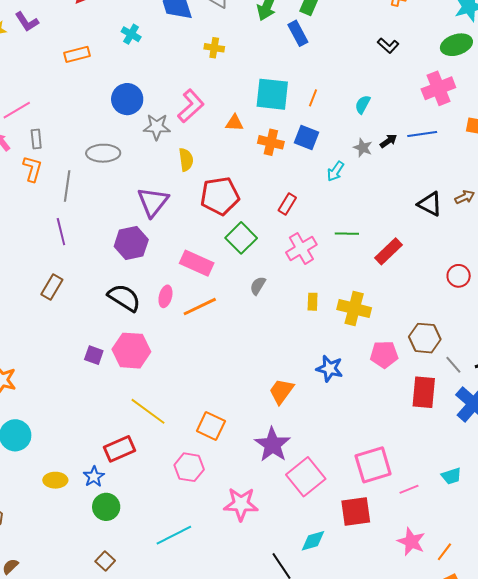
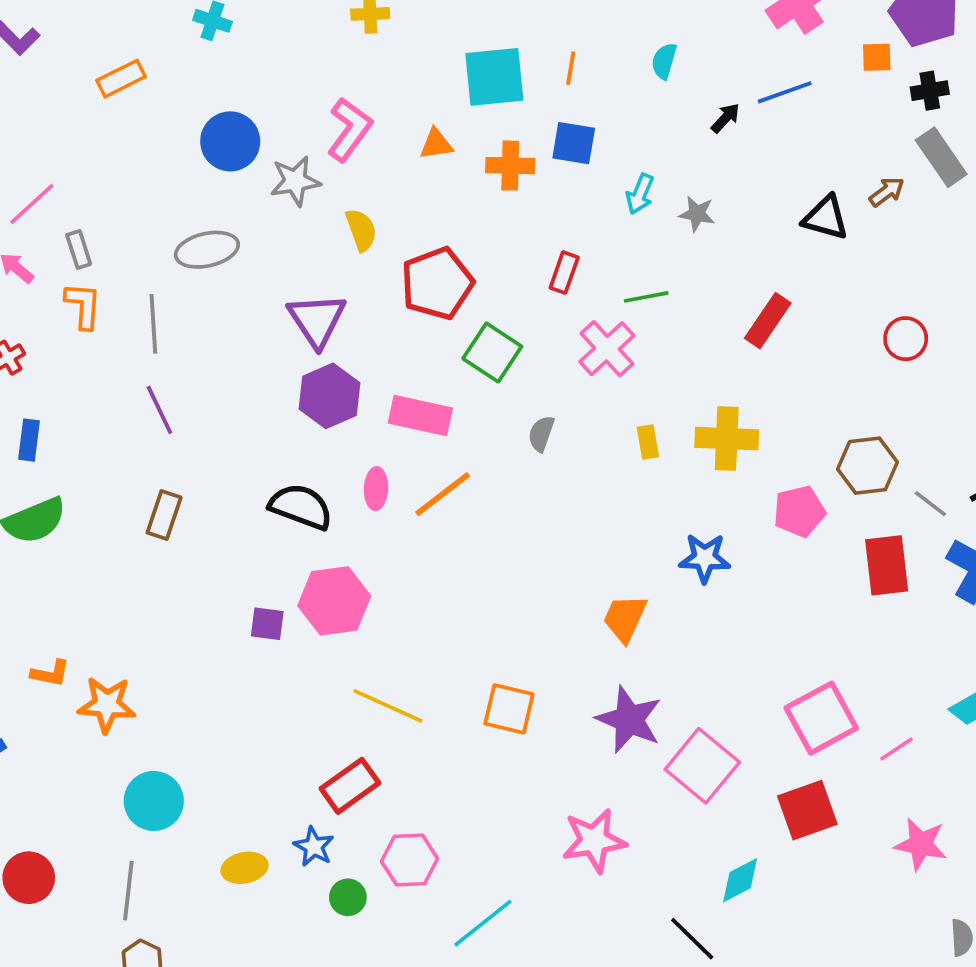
gray star: (363, 148) -> (697, 214), moved
green line: (347, 234) -> (646, 297), moved
purple hexagon: (131, 243) -> (329, 396), moved
pink hexagon: (189, 467) -> (410, 860), moved
green circle: (106, 507) -> (348, 897), size x0.7

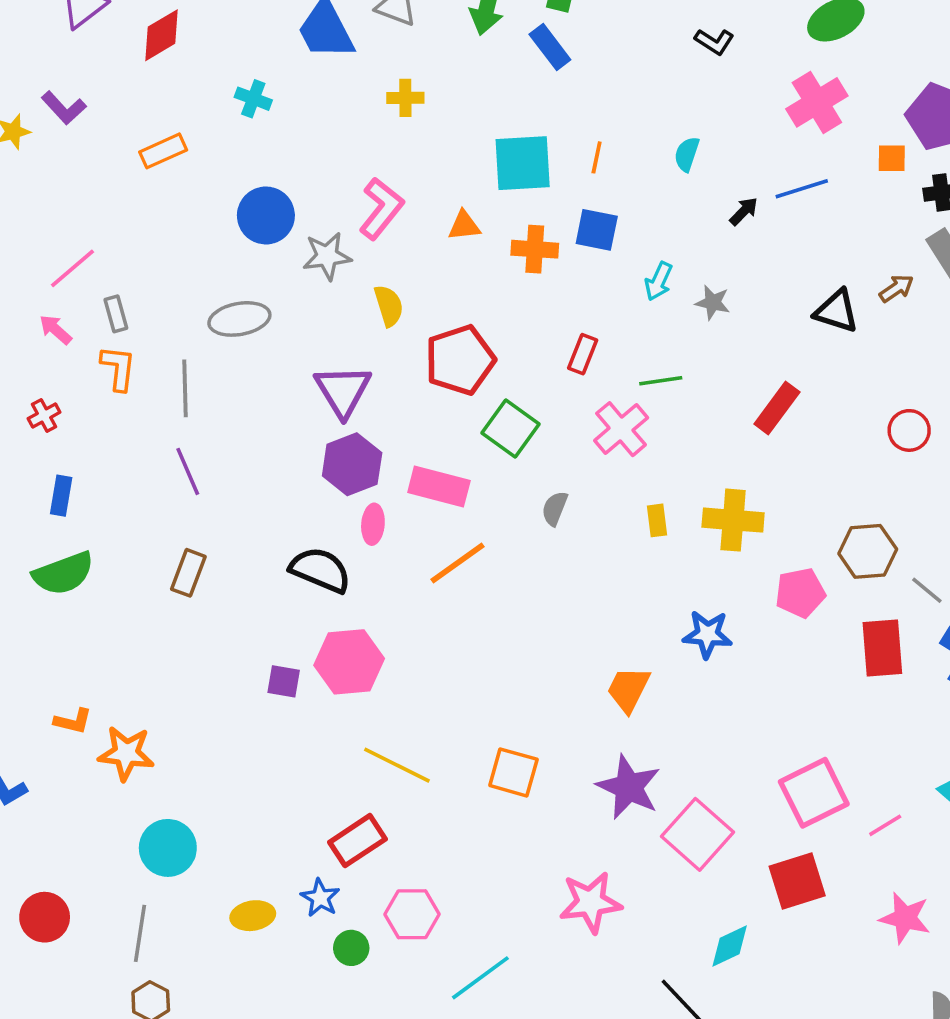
pink ellipse: (376, 489) -> (373, 524), moved

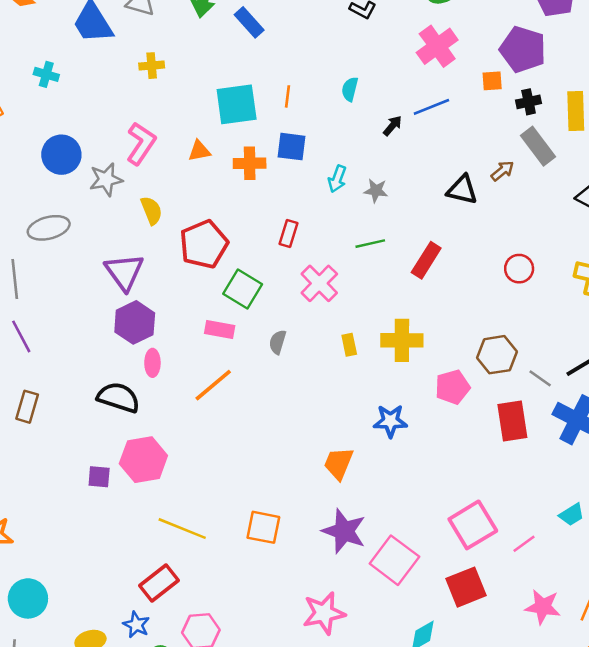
green line: (661, 381) -> (370, 244), moved
pink rectangle: (439, 487) -> (220, 329), moved, size x0.7

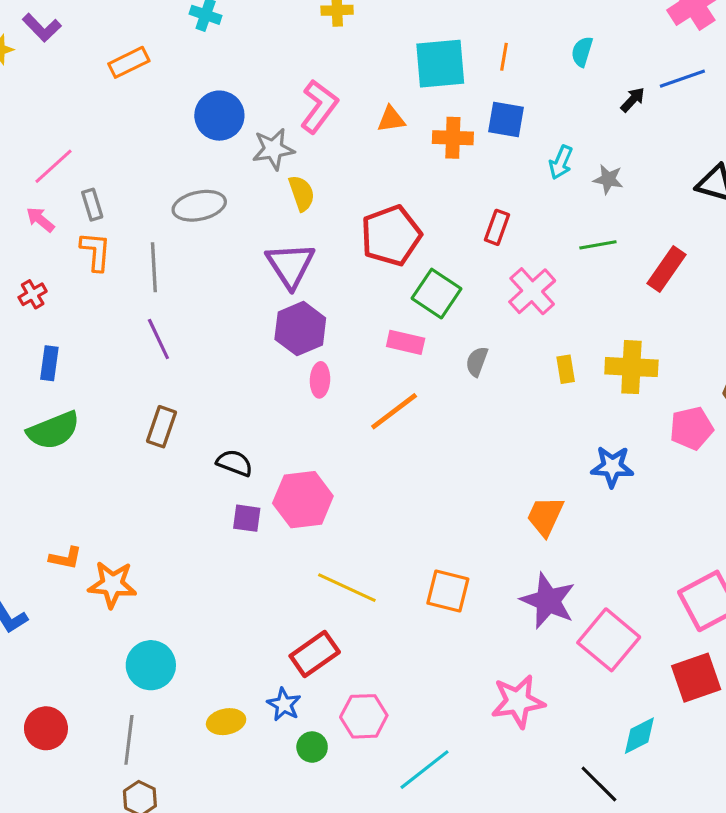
yellow semicircle: (151, 210) -> (302, 193), moved
black semicircle: (118, 397) -> (235, 463), moved, size x0.7

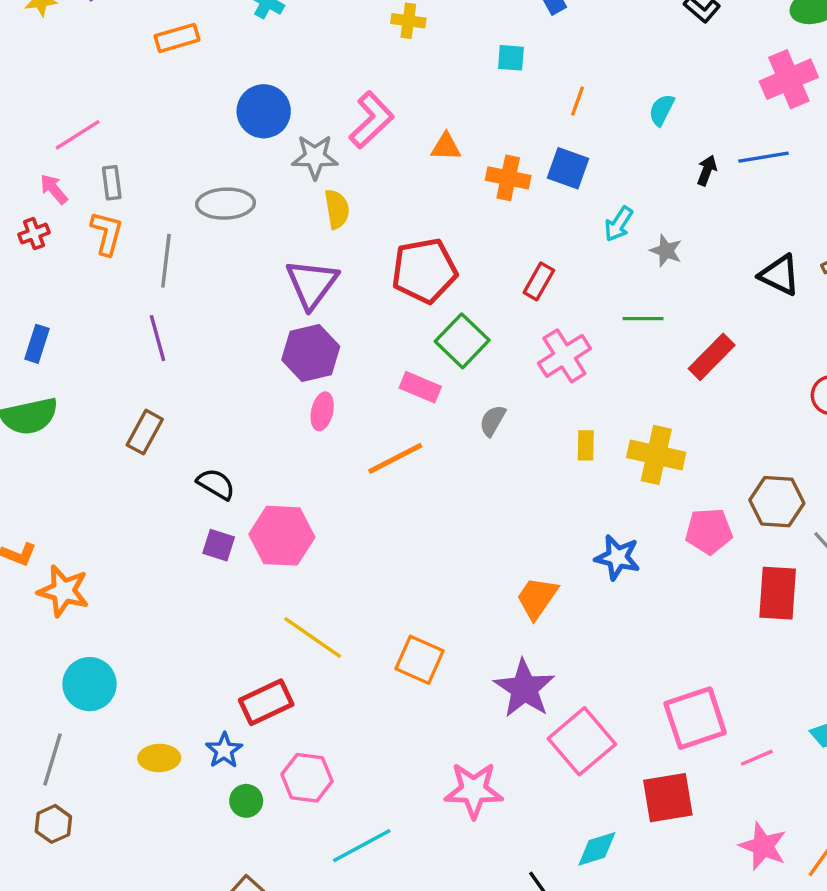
cyan square: (440, 64) -> (511, 58), moved, size x0.5
black arrow: (633, 100) -> (707, 170), turned -32
red cross: (33, 294) -> (34, 234), moved

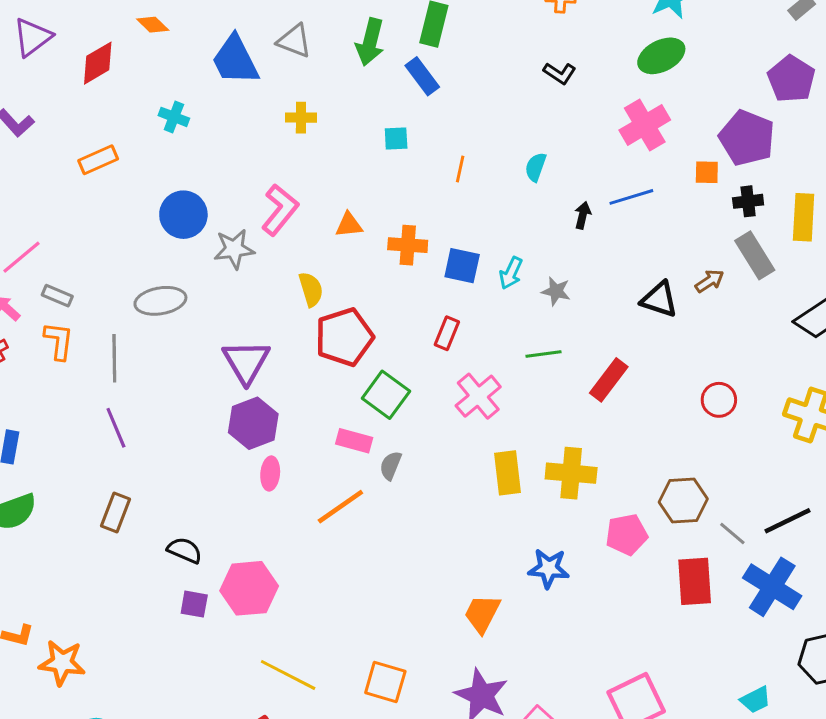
blue square: (568, 168) -> (462, 266), moved
gray rectangle: (112, 183) -> (57, 296), turned -52
yellow semicircle: (337, 209) -> (311, 289), moved
gray semicircle: (493, 421) -> (391, 465), moved
yellow rectangle: (586, 445) -> (508, 473), size x1.6

